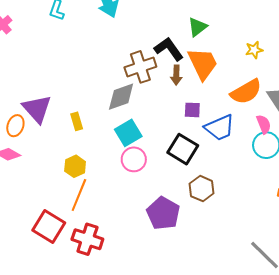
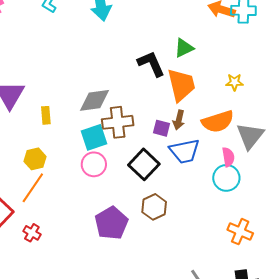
brown cross: (140, 67) -> (118, 122), moved
brown arrow: (176, 75) -> (179, 120), moved
red cross: (87, 239) -> (32, 233), size x0.6

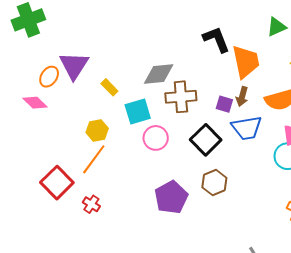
green triangle: (184, 48) -> (277, 27), moved
yellow rectangle: (46, 115) -> (109, 87), turned -42
cyan square: (94, 137) -> (138, 112), moved

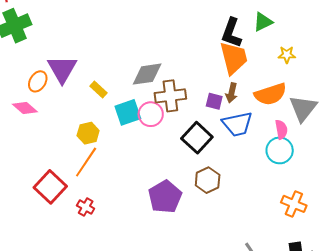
black L-shape: (216, 39) -> (231, 33), moved, turned -136
pink circle: (156, 138) -> (151, 114), moved

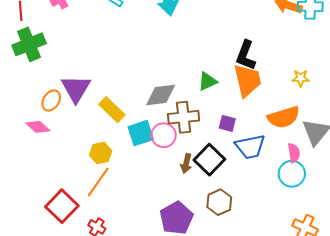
green triangle: (263, 22) -> (207, 81), moved
yellow rectangle: (99, 89) -> (112, 110), size x1.5
brown arrow: (231, 93) -> (186, 163), moved

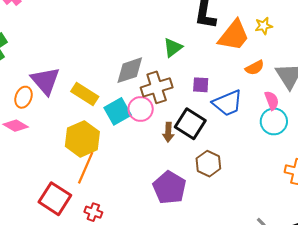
orange trapezoid: (247, 80) -> (234, 35), moved, turned 63
orange semicircle: (284, 117) -> (255, 68), size x0.6
yellow hexagon: (101, 153) -> (82, 139), size x1.6

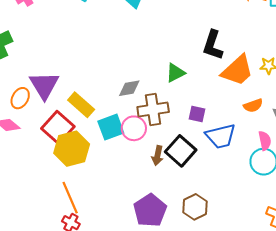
gray diamond: (130, 70) -> (129, 88), size x0.7
brown hexagon: (208, 164) -> (195, 207), moved
orange line: (86, 168) -> (70, 198), moved, turned -56
red square: (55, 199) -> (58, 127), moved

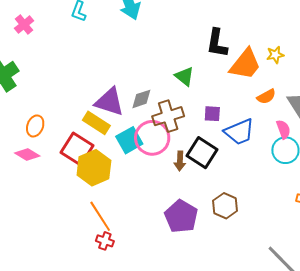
green triangle: (175, 73) -> (184, 76), turned -45
purple triangle: (44, 85) -> (109, 102), moved, turned -32
pink circle: (134, 128) -> (152, 138), size x1.4

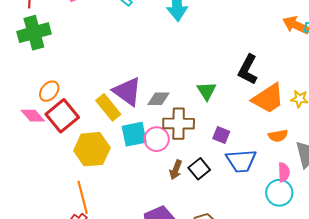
pink circle: (152, 138) -> (157, 139), size x0.7
red square: (77, 149) -> (62, 116), moved
black square: (202, 153) -> (199, 169), size x0.7

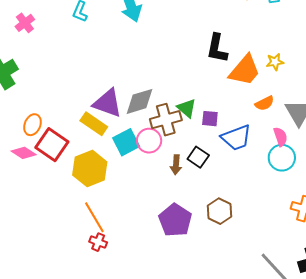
green triangle: (207, 91) -> (187, 108), moved
gray diamond: (158, 99) -> (140, 101), size x1.4

